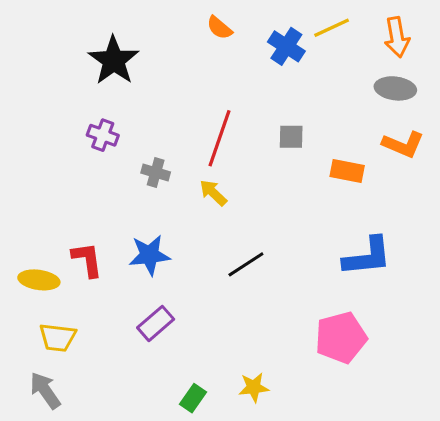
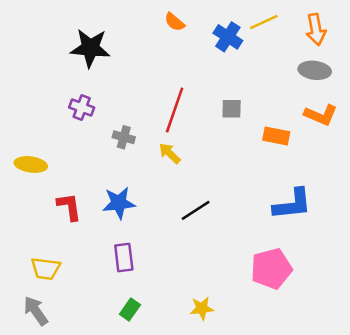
black star: (114, 60) -> (90, 48), turned -30
yellow ellipse: (39, 280) -> (31, 165), moved
purple rectangle: (156, 323) -> (124, 257), turned -56
green rectangle: (193, 398) -> (130, 310), moved

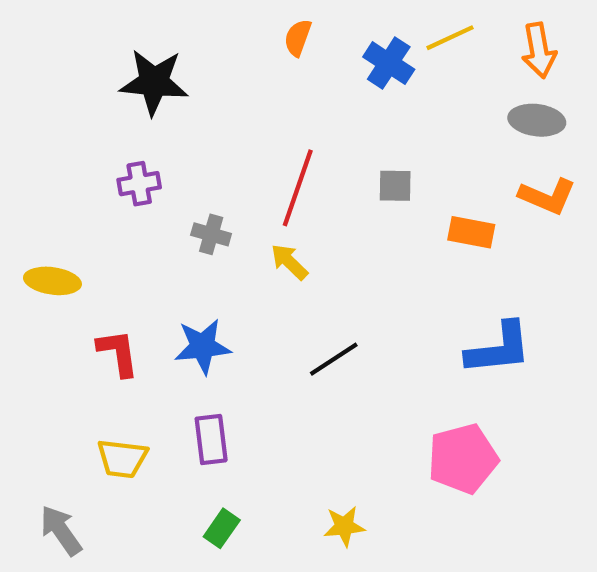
orange semicircle: (175, 22) -> (298, 38), turned 70
purple cross: (82, 107) -> (139, 184), turned -30
yellow trapezoid: (46, 269) -> (122, 459), moved

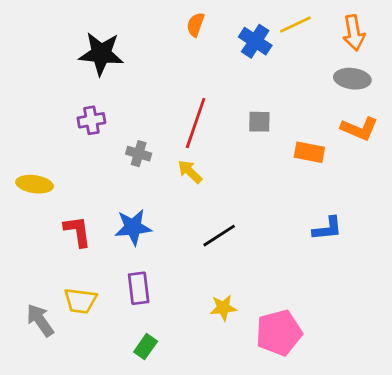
blue L-shape: (499, 349) -> (327, 229), size x0.7
pink pentagon: (463, 459) -> (279, 333), moved
yellow star: (344, 526) -> (223, 308), moved
gray arrow: (61, 530) -> (40, 320), moved

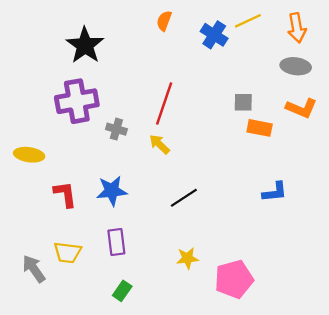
black star: (101, 54) -> (85, 45), turned 30
purple cross: (91, 120) -> (77, 101), size x1.8
gray square: (259, 122) -> (243, 102), moved

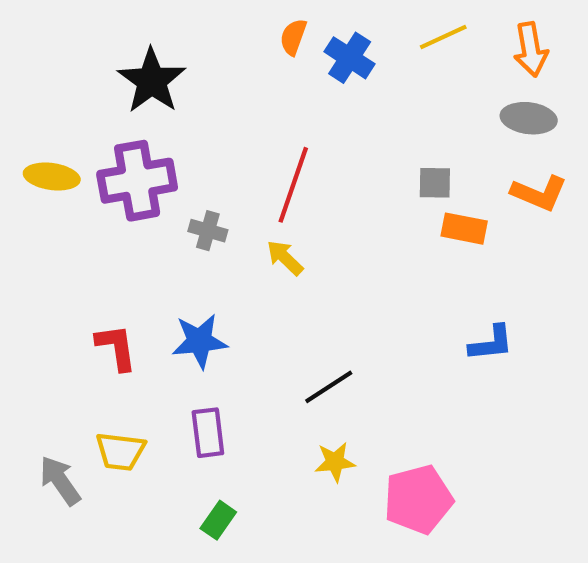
blue cross: (214, 35) -> (350, 58), moved
yellow ellipse: (29, 155) -> (52, 177), moved
black line: (184, 198) -> (329, 387), moved

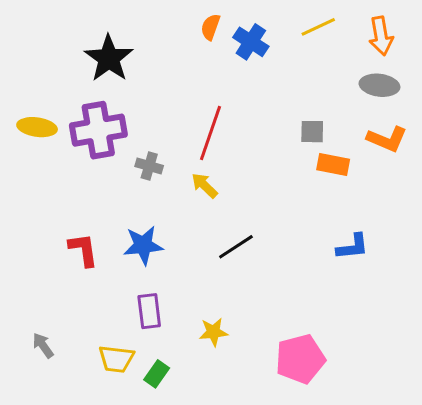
black line: (329, 387) -> (236, 247), moved
yellow trapezoid: (120, 451) -> (116, 359), moved
yellow star: (335, 462) -> (213, 332), moved
gray arrow: (60, 481) -> (43, 345), size x0.7

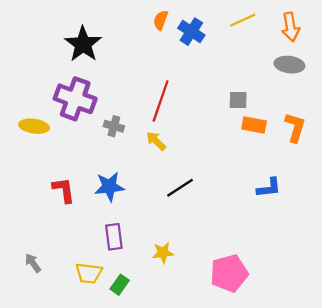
yellow ellipse: (37, 127) -> (34, 126), moved
purple cross: (98, 130) -> (75, 99), turned 30
orange L-shape: (387, 139) -> (295, 127), moved, turned -96

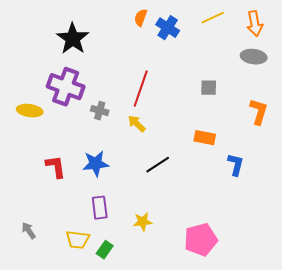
orange rectangle: (254, 125) -> (205, 138), moved
blue L-shape: (269, 188) -> (236, 165), turned -70

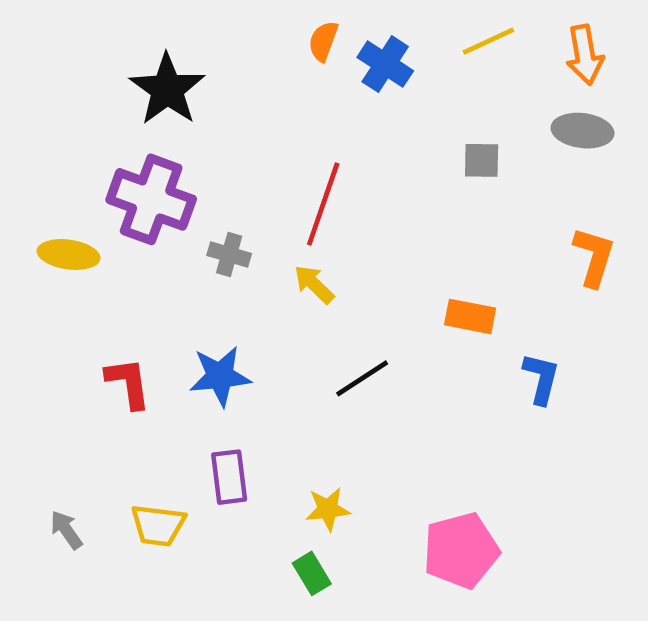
gray square: (209, 88) -> (482, 160), moved
yellow trapezoid: (78, 240) -> (158, 525), moved
green rectangle: (105, 250) -> (312, 573), moved, turned -66

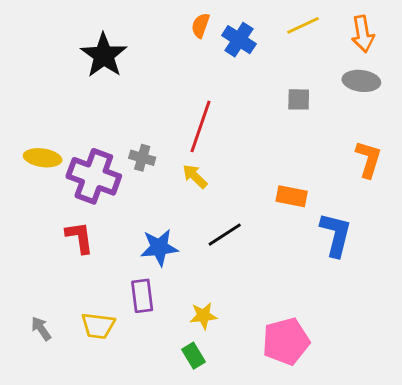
purple cross: (151, 199) -> (94, 176), moved
blue star: (220, 376) -> (159, 247), moved
blue L-shape: (541, 378) -> (336, 235), size x1.4

